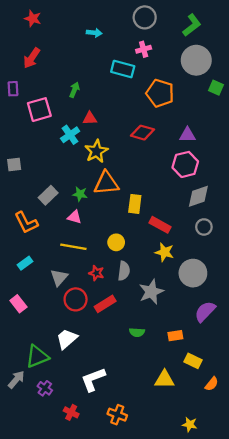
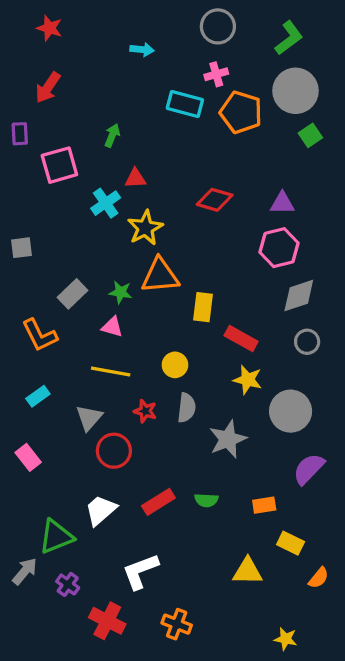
green square: (216, 88) -> (310, 135), moved, turned 32
orange pentagon: (160, 93) -> (241, 112), moved
red rectangle: (105, 304) -> (158, 502), moved
red cross: (71, 412) -> (107, 621), size x1.5

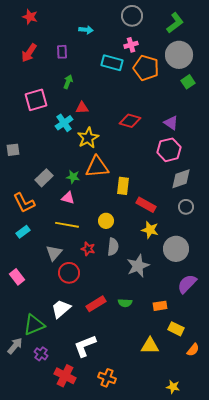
purple rectangle: (20, 134) -> (62, 52), moved
purple triangle: (282, 203) -> (171, 123), turned 35
cyan rectangle: (38, 396) -> (23, 232), moved

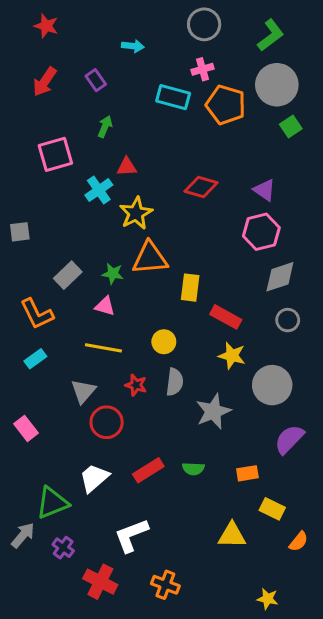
purple rectangle: (62, 52) -> (96, 80), turned -32

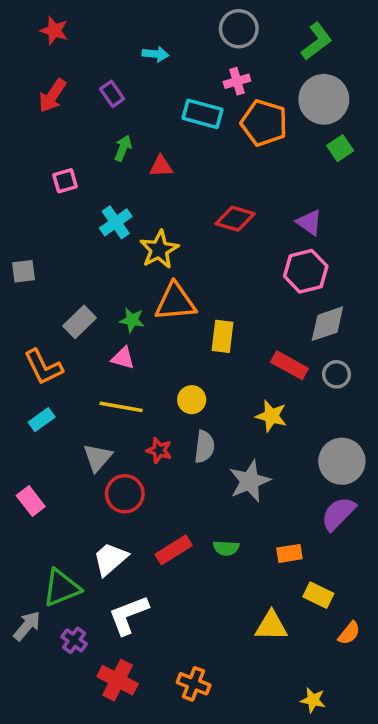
pink square: (55, 154) -> (65, 181), size x0.6
red triangle: (127, 167) -> (161, 166), moved
red rectangle: (226, 317) -> (289, 365), moved
gray circle: (272, 385) -> (342, 461), moved
white L-shape: (131, 535) -> (128, 615), moved

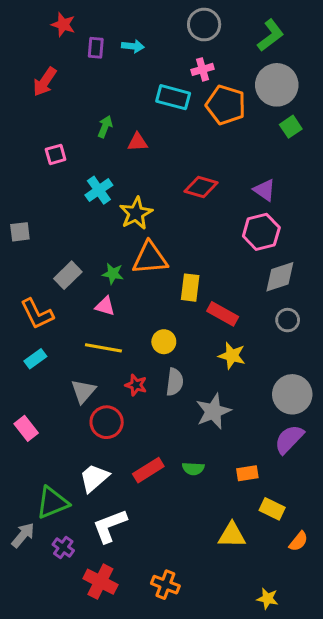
red star: (54, 31) -> (63, 25), moved
purple rectangle: (112, 94) -> (96, 48), moved, turned 40
red rectangle: (289, 365) -> (223, 314), moved

